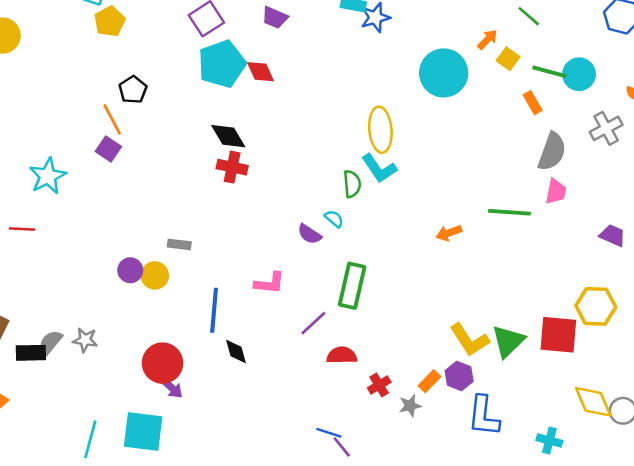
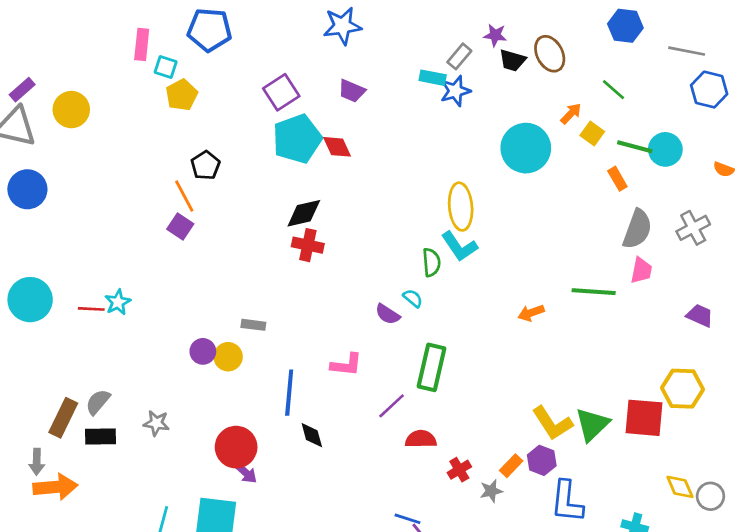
gray cross: (606, 128) -> (693, 228), moved
black diamond: (228, 136) -> (304, 213), turned -72
cyan star: (48, 176) -> (118, 302), moved, size x0.7
gray semicircle: (50, 342) -> (98, 402), moved
yellow diamond: (593, 402) -> (680, 487), size x0.7

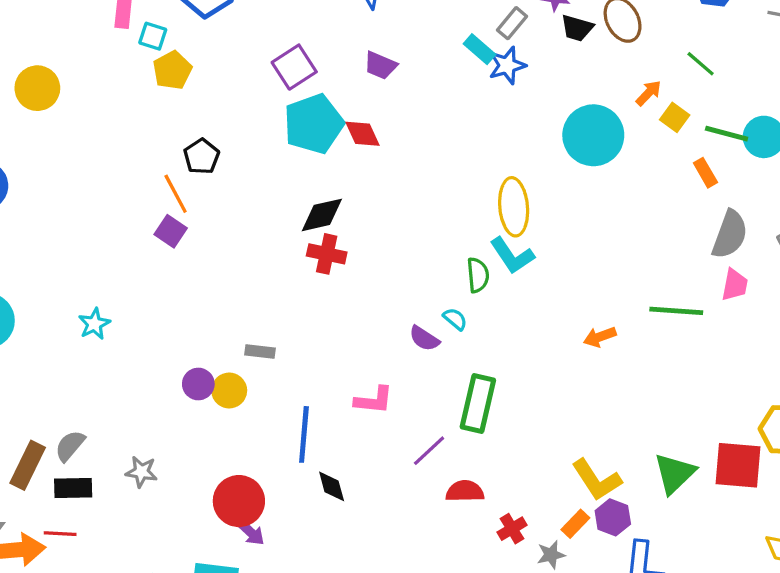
cyan rectangle: (433, 78) -> (480, 49), turned 30
red line: (91, 309) -> (60, 534), moved
yellow L-shape: (552, 423) -> (597, 480), moved

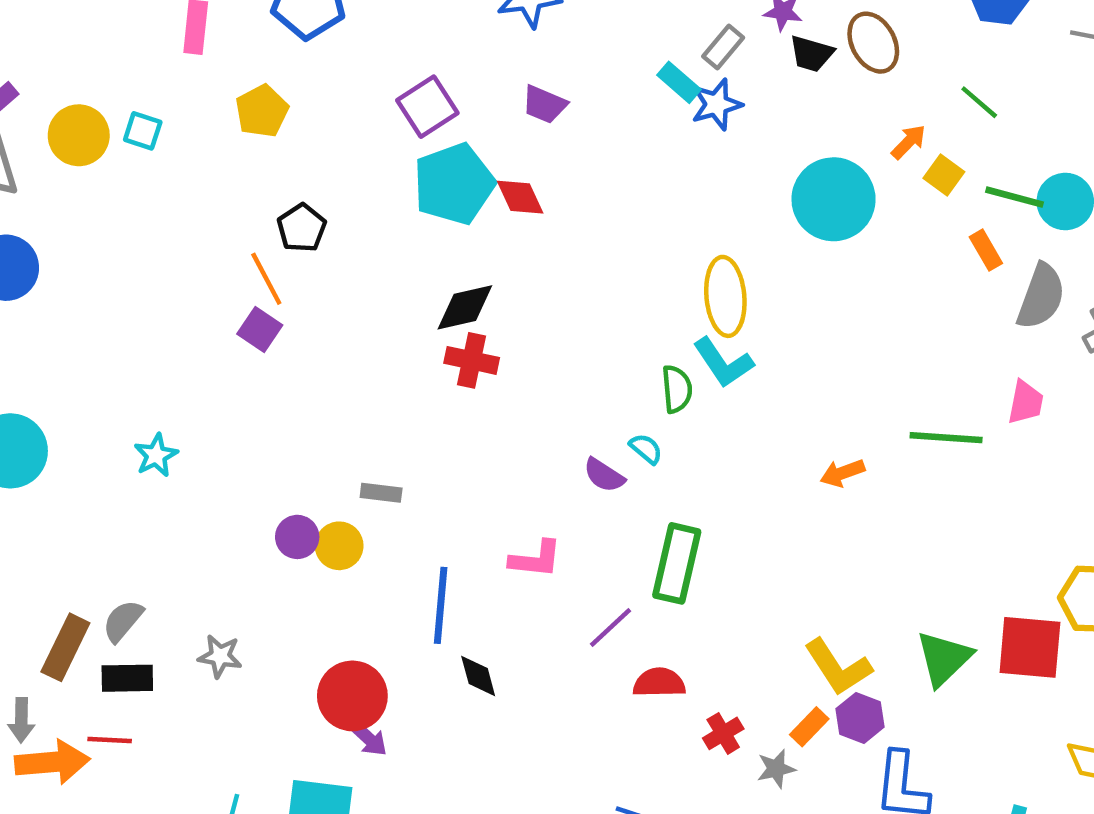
cyan square: (153, 36) -> (143, 131), moved
gray semicircle: (730, 234) -> (1041, 296), moved

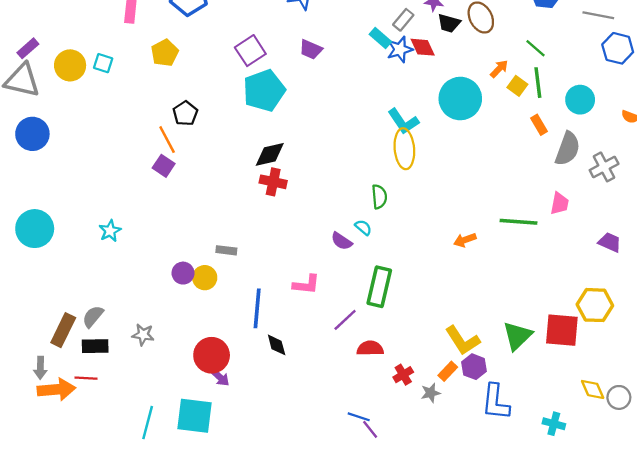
red diamond: (520, 197) -> (423, 47), moved
green line: (1015, 197) -> (538, 83), moved, turned 68
cyan L-shape: (723, 363) -> (403, 121), moved

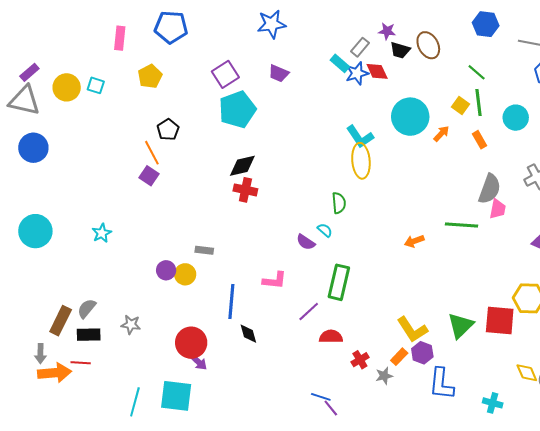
orange arrow: (499, 69) -> (441, 134), moved
gray semicircle: (568, 149) -> (490, 189), moved

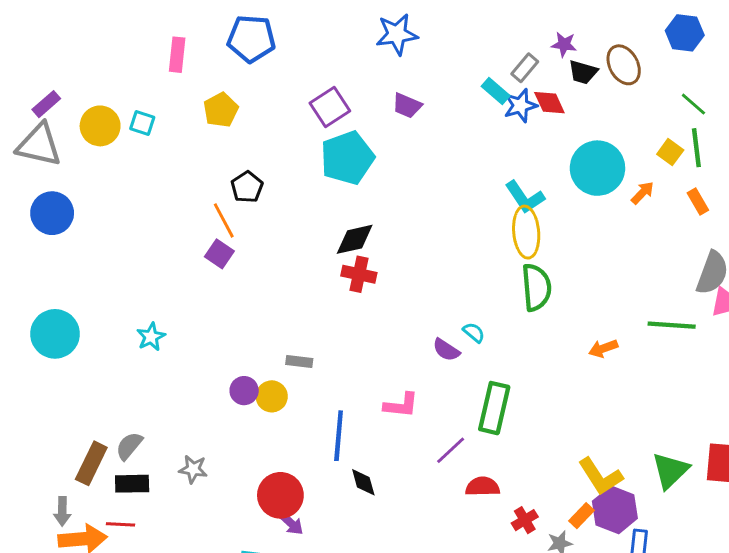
blue hexagon: (486, 24) -> (685, 33), moved
green semicircle: (339, 203) -> (536, 287), moved, size x1.5
purple hexagon: (422, 353) -> (615, 510), size x1.4

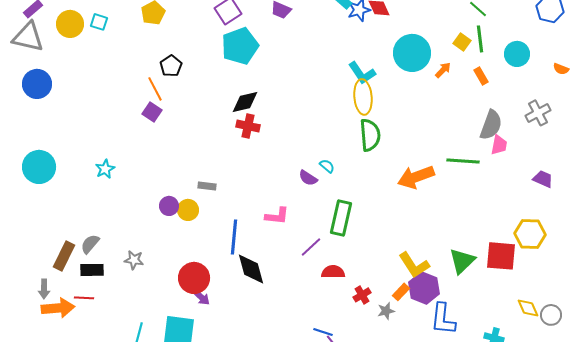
orange arrow: (603, 348) -> (416, 177), size x1.8
black diamond: (363, 482) -> (251, 269), size x1.6

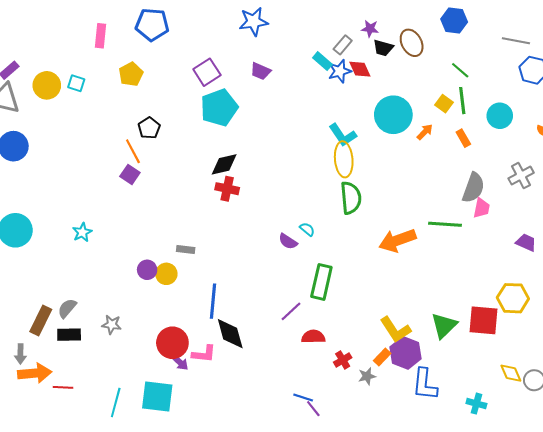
pink L-shape: (277, 216) -> (204, 354), moved
red line: (84, 298) -> (63, 387), moved

